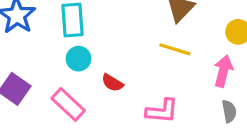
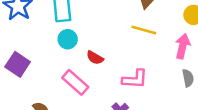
pink rectangle: (68, 104) -> (75, 82), moved

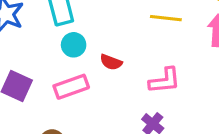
pink rectangle: (75, 82) -> (71, 87), moved, turned -52

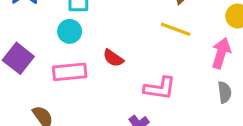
cyan circle: (74, 45) -> (70, 31), moved

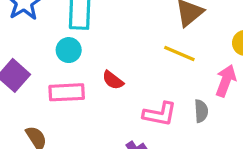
gray semicircle: (225, 92) -> (201, 111), moved

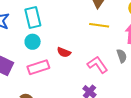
pink L-shape: (160, 114) -> (97, 65), turned -120

